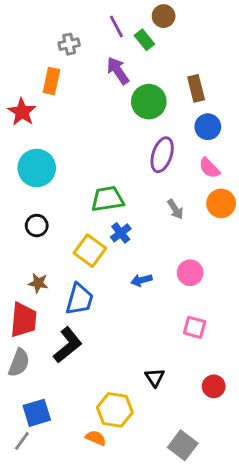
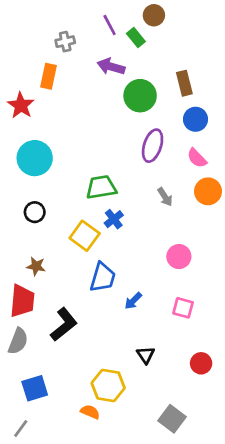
purple arrow: (118, 71) -> (111, 67), turned -40
blue arrow: (141, 280) -> (133, 301), moved, turned -30
blue trapezoid: (79, 299) -> (103, 277), moved
gray line: (22, 441) -> (21, 428), moved

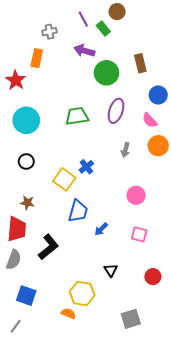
blue circle: (196, 119) -> (158, 95), moved
green trapezoid: (101, 187) -> (77, 116), moved
gray arrow: (165, 197) -> (125, 150), turned 48
blue square: (35, 388) -> (26, 296), turned 36
gray square: (172, 419) -> (131, 319), turned 36

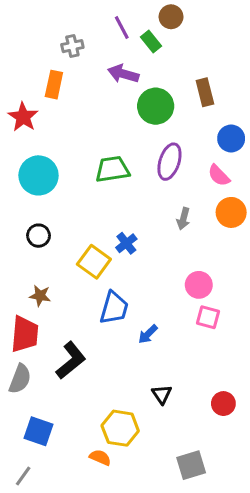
pink square: (139, 234) -> (208, 317), moved

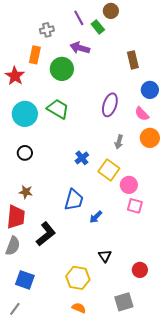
green circle: (156, 106) -> (62, 69), moved
green trapezoid: (112, 169) -> (58, 109), moved, turned 40
yellow square: (94, 262) -> (109, 170), moved
red circle: (223, 404) -> (140, 270), moved
orange semicircle: (100, 457) -> (79, 308), moved

